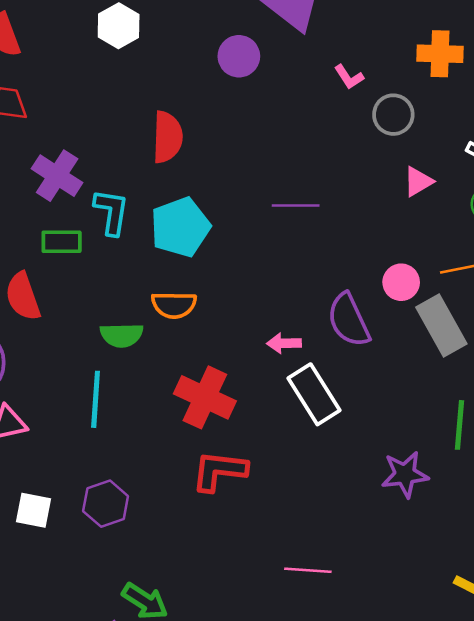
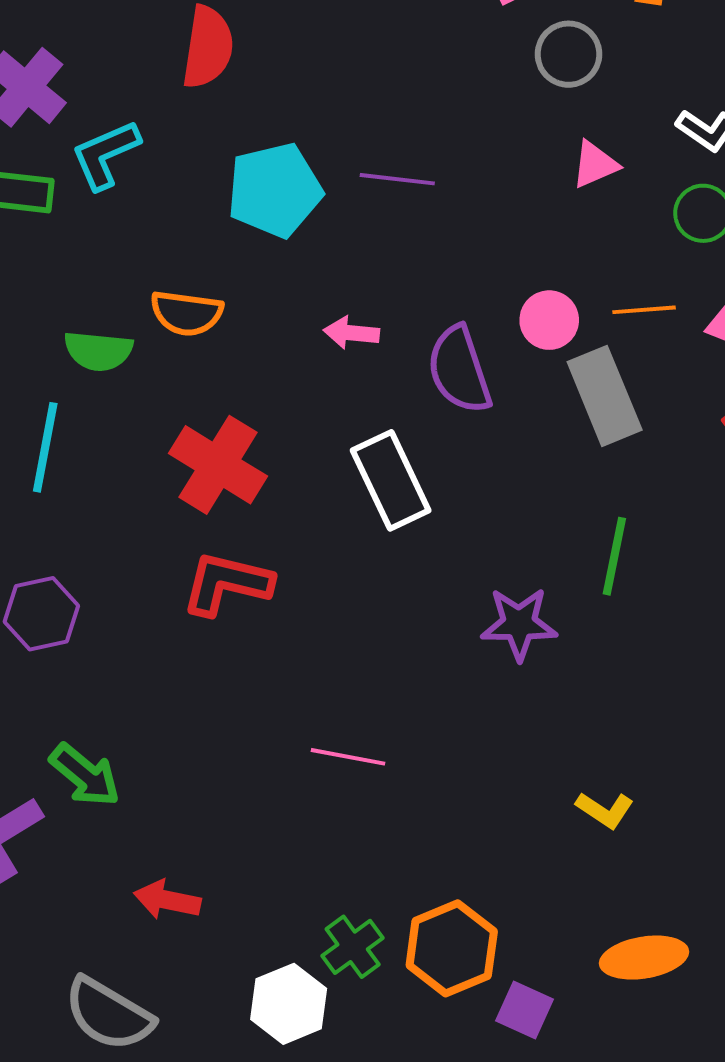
cyan L-shape: (111, 212) -> (105, 155), turned -129
cyan pentagon: (180, 227) -> (275, 190), moved
pink arrow: (284, 343) -> (351, 333), moved

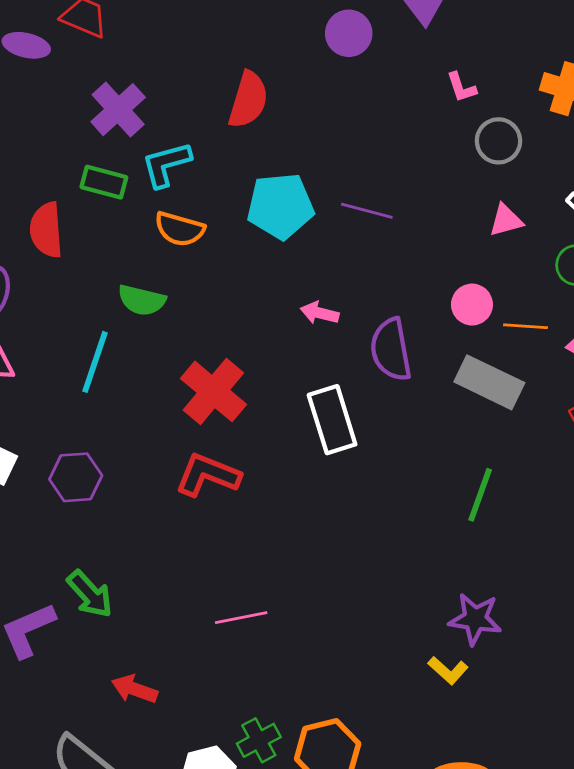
orange semicircle: (187, 313) -> (180, 229), moved
pink circle: (549, 320) -> (472, 305), moved
gray rectangle: (605, 396) -> (489, 382), turned -50
purple star: (519, 624) -> (475, 619), moved
pink line: (348, 757) -> (241, 618), moved, turned -30

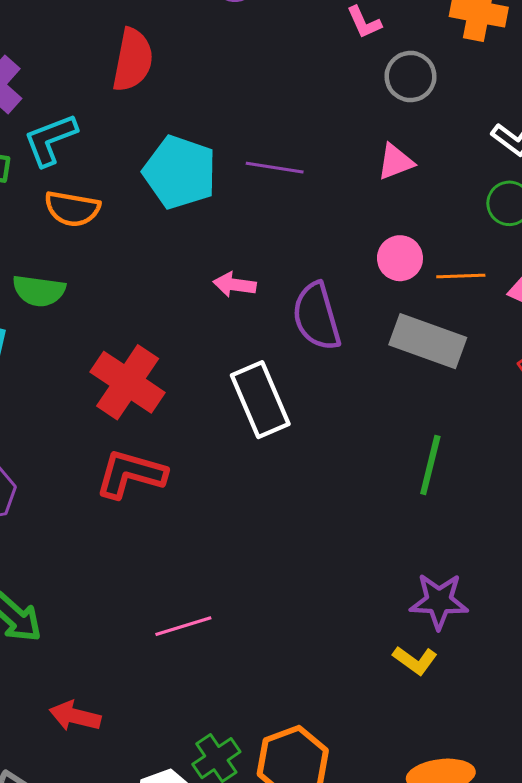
cyan pentagon: (280, 206) -> (180, 172), turned 30
pink triangle: (506, 220) -> (395, 162), moved

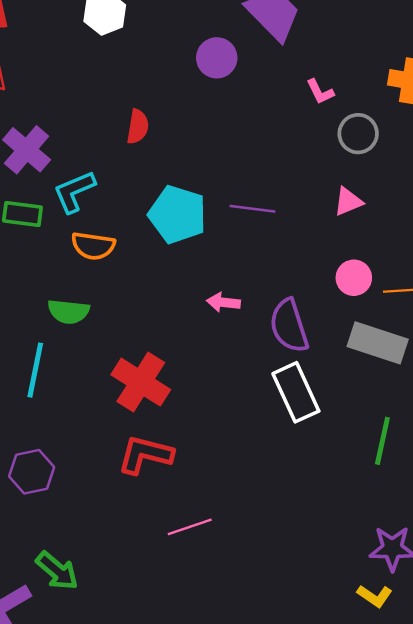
red semicircle: (133, 60) -> (138, 127), size x0.7
white rectangle: (260, 400) -> (296, 392), moved
pink line: (183, 626) -> (190, 527), moved

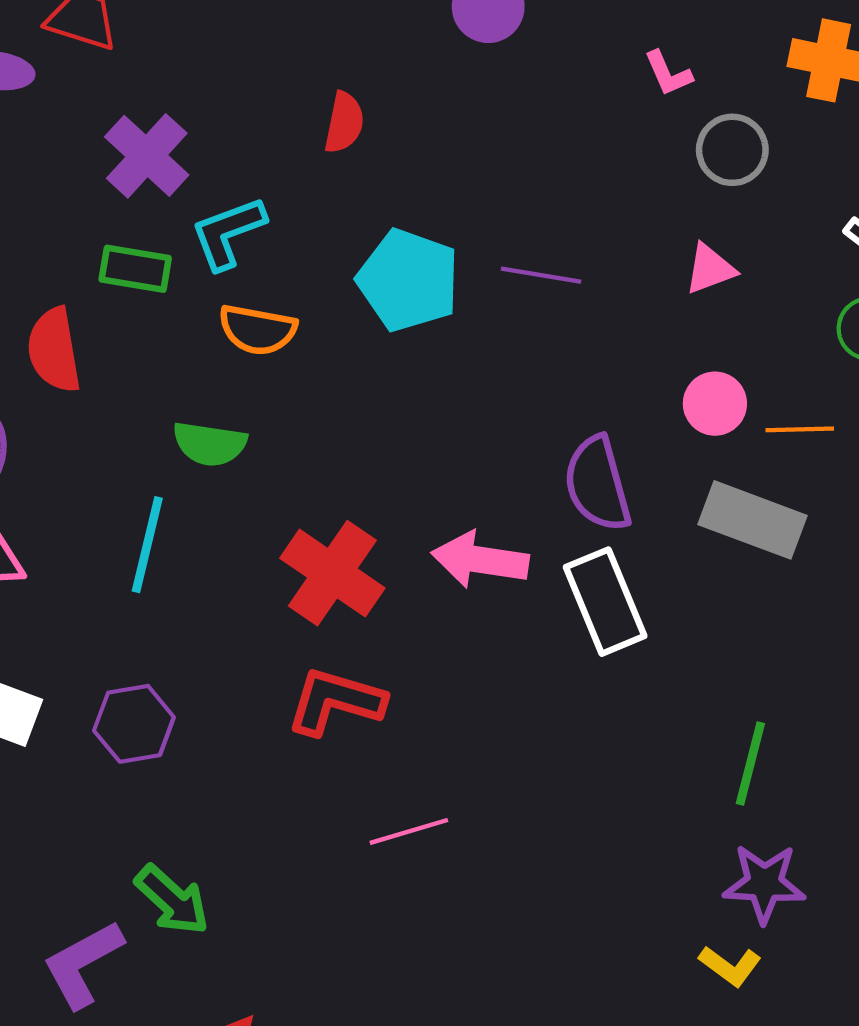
pink arrow: (223, 302) -> (480, 560), moved, size x1.6
green line: (382, 441) -> (750, 763), moved

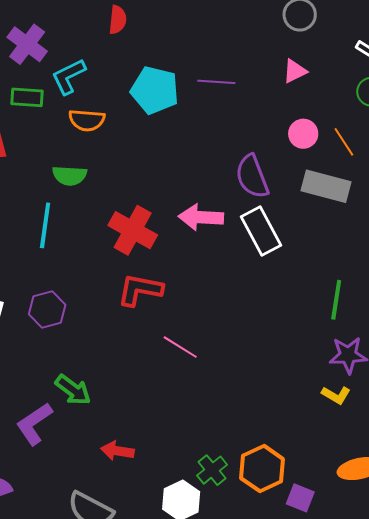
orange line: (800, 429) -> (344, 142), turned 64
pink line: (409, 831) -> (180, 347), turned 54

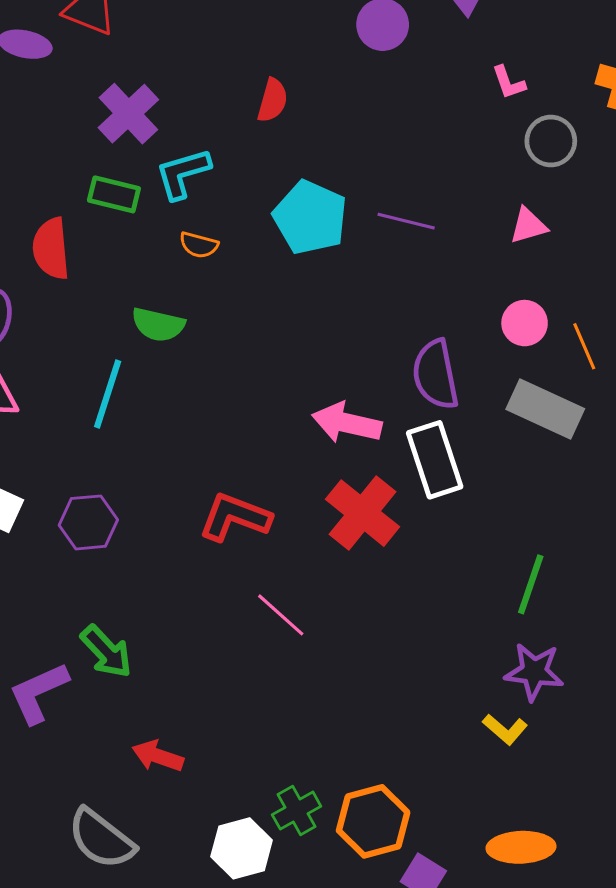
orange semicircle: (87, 120) -> (199, 245), size x0.7
red cross: (133, 230) -> (362, 513), moved

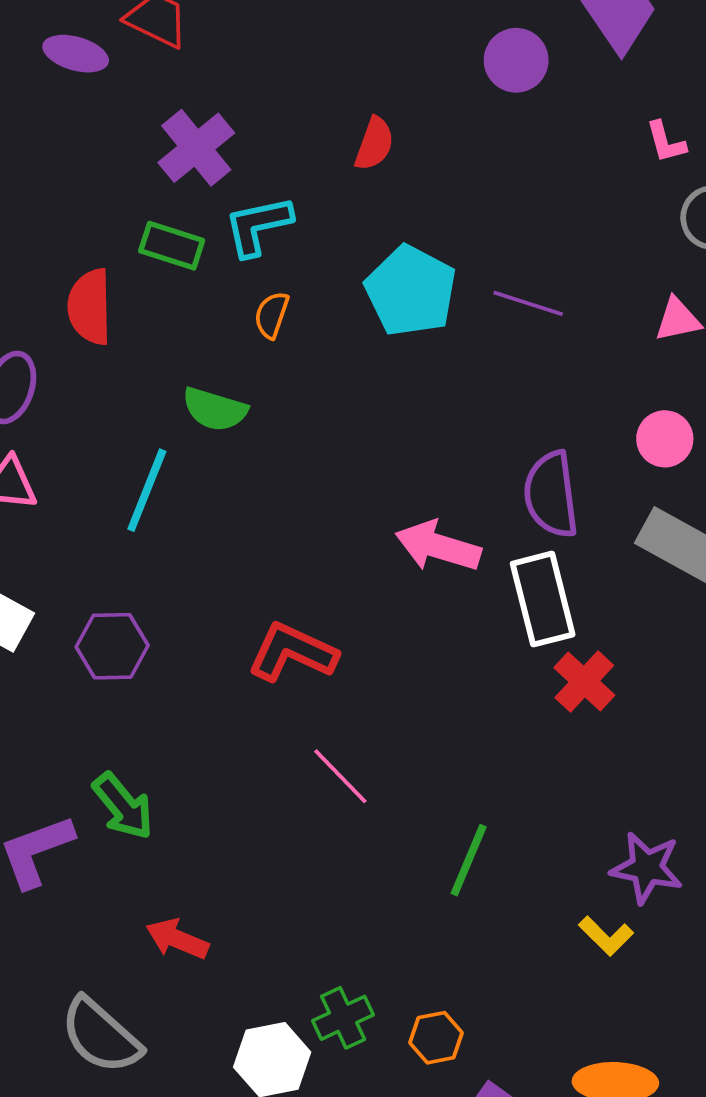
orange semicircle: (199, 245) -> (272, 315), turned 90
red cross: (362, 513) -> (584, 681), moved, size x0.7
green line: (531, 584) -> (469, 860), moved
orange hexagon: (373, 821) -> (436, 1038), size x0.6

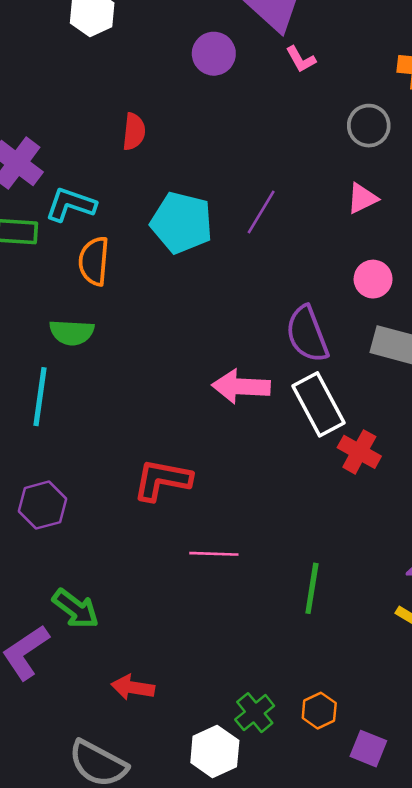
pink L-shape: (666, 142) -> (301, 59), moved
cyan L-shape: (258, 226) -> (71, 205), turned 45
purple line: (528, 303) -> (261, 212), turned -63
orange semicircle: (272, 315) -> (94, 261), size x1.5
pink line: (340, 776) -> (214, 554), turned -30

